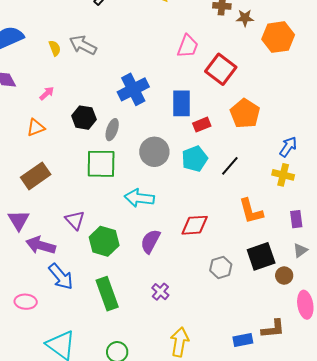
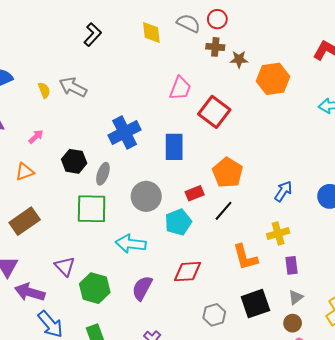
orange pentagon: (245, 114) -> (228, 173), moved
red rectangle: (202, 125) -> (195, 193), moved
cyan pentagon: (195, 159) -> (178, 222), moved
yellow cross: (283, 175) -> (278, 233), moved, turned -30
brown circle: (284, 276) -> (293, 323), moved

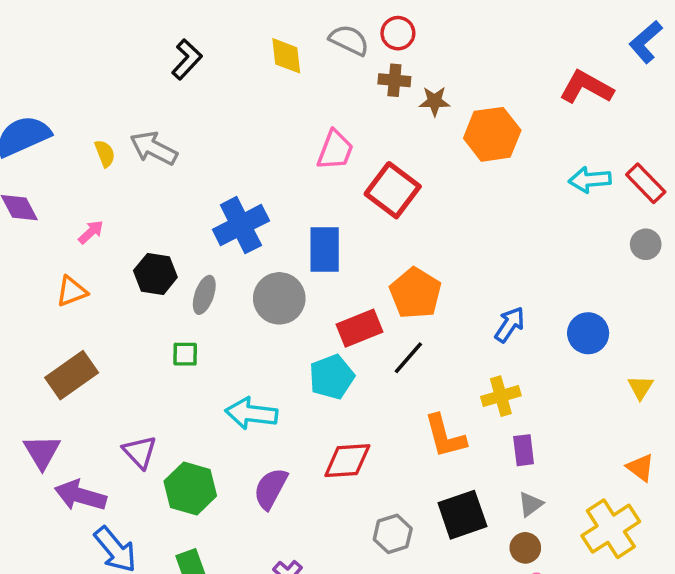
red rectangle: (195, 193) -> (360, 328), size x1.4
gray circle: (146, 196) -> (279, 298), moved
green square: (92, 209) -> (185, 354), size x0.5

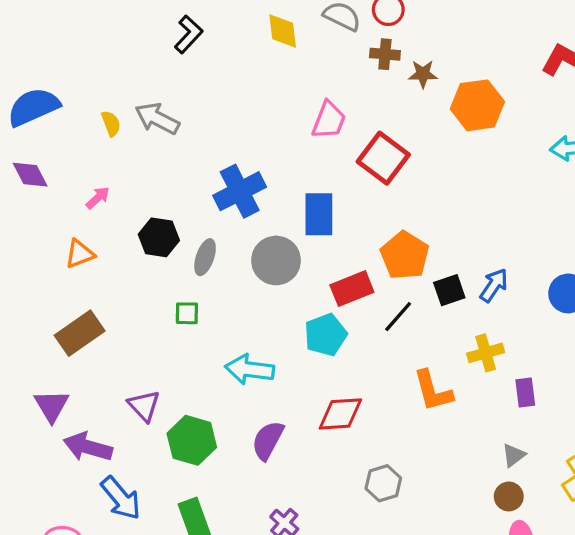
purple rectangle: (524, 450) -> (525, 393), moved
black square: (462, 515) -> (449, 290), moved, size x0.7

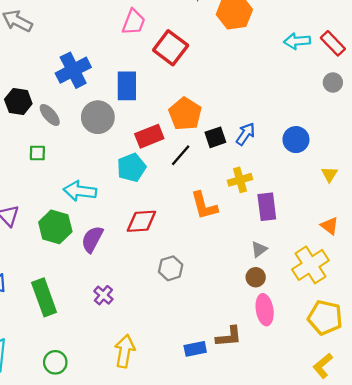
gray ellipse: (205, 257) -> (50, 115), turned -60
purple rectangle: (525, 393) -> (267, 207), size x1.4
green hexagon: (192, 440) -> (55, 227), moved

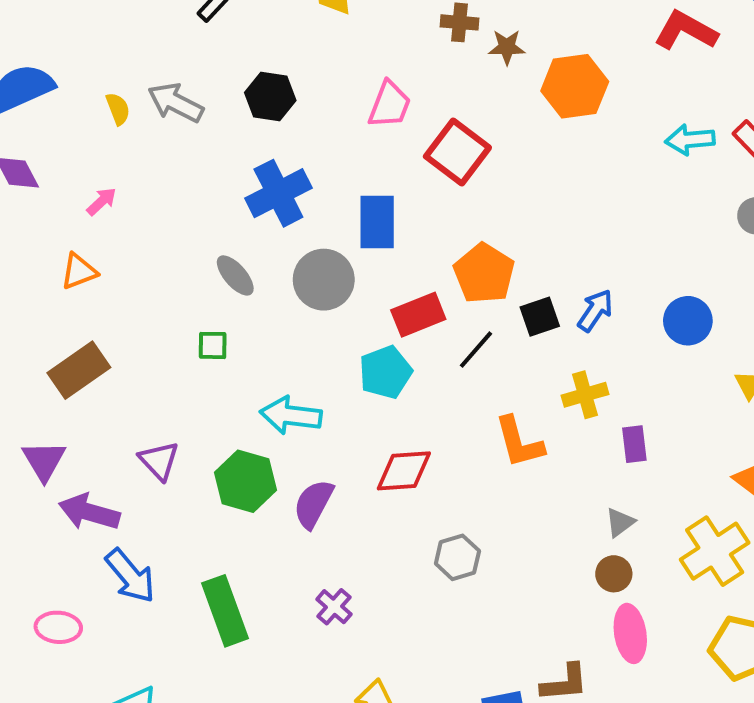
black hexagon: (18, 102) -> (270, 96), moved
purple rectangle: (267, 207) -> (634, 444), size x0.7

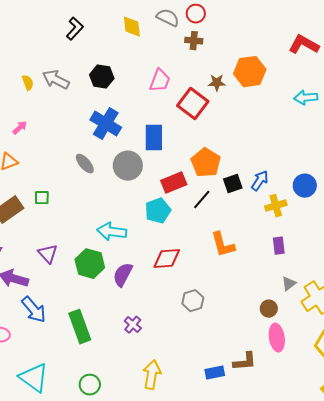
brown star: (507, 47) -> (217, 83), moved
blue cross: (278, 193) -> (106, 124), turned -32
green square: (213, 345) -> (42, 198), moved
yellow cross: (585, 395) -> (276, 206), moved
gray triangle: (620, 522) -> (289, 284), moved

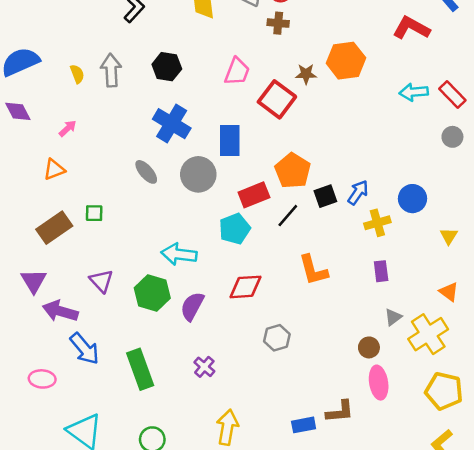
gray arrow: (56, 80) -> (111, 70), turned 60

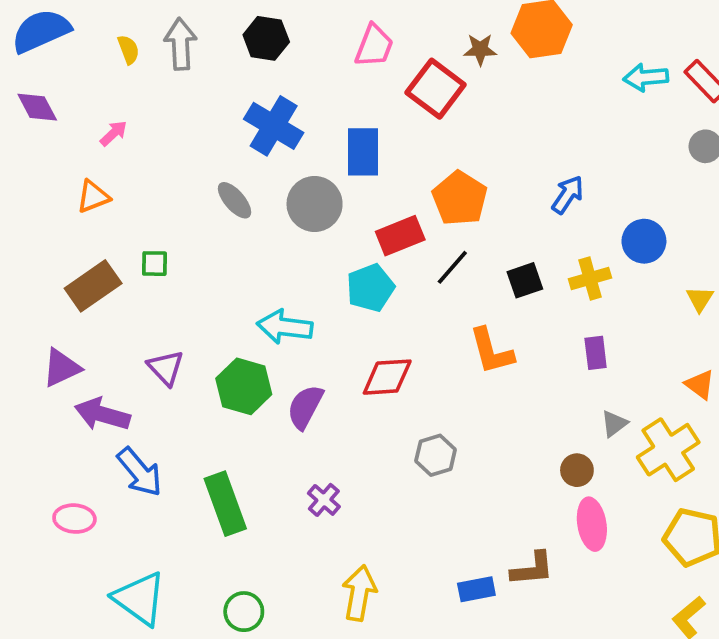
blue arrow: (358, 193) -> (568, 195), moved
black square: (325, 196) -> (525, 280), moved
purple triangle: (34, 281) -> (61, 368), turned 36

